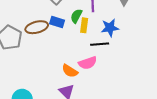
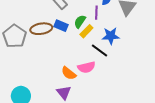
yellow rectangle: (84, 25) -> (86, 31), turned 32
black line: (100, 44) -> (100, 50), turned 36

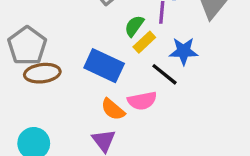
blue rectangle: (61, 26) -> (104, 66), moved, size x1.6
brown ellipse: (41, 29) -> (42, 73), moved

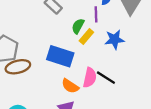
black line: (164, 74) -> (106, 78), moved
pink semicircle: (142, 101) -> (90, 78), turned -60

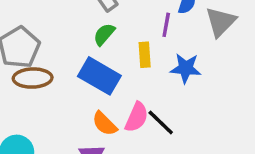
green semicircle: (78, 26) -> (104, 34), moved
yellow rectangle: (86, 36) -> (145, 55), turned -56

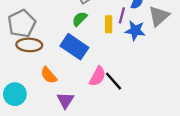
yellow rectangle: (145, 55) -> (109, 24), moved
blue star: (186, 68) -> (135, 31), moved
orange semicircle: (105, 124) -> (49, 75), moved

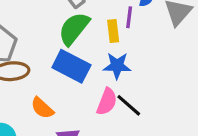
green semicircle: (80, 19) -> (74, 29), size x1.6
blue star: (135, 31) -> (117, 66), moved

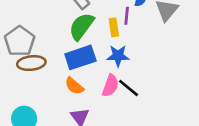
blue rectangle: (71, 66) -> (80, 57), turned -44
orange semicircle: (42, 108) -> (74, 86), moved

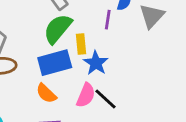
yellow rectangle: (114, 27) -> (81, 44), moved
blue star: (118, 56) -> (96, 63), turned 30

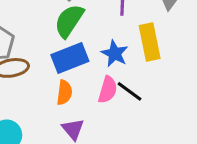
yellow rectangle: (81, 44) -> (150, 42), moved, size x1.6
orange semicircle: (46, 93) -> (64, 92), turned -120

